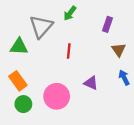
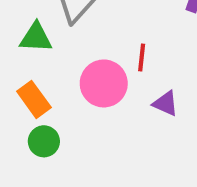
red line: (69, 51) -> (142, 58), moved
pink circle: (57, 96) -> (104, 83), moved

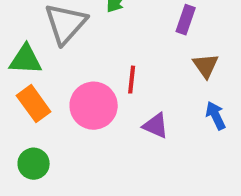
orange rectangle: (34, 99) -> (34, 104), moved

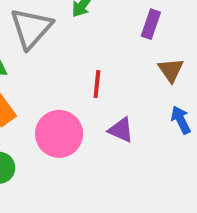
pink circle: (94, 106) -> (59, 134), moved

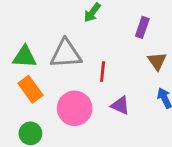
gray triangle: (31, 28) -> (66, 54), moved, turned 44

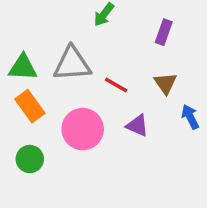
brown triangle: (157, 61) -> (166, 83), moved
red line: (103, 72) -> (116, 85), turned -66

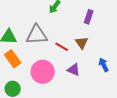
brown triangle: (166, 83) -> (82, 43), moved

